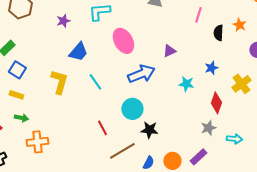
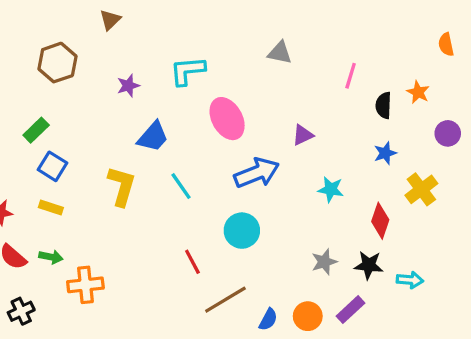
blue star: (211, 68) -> (385, 153), moved
green arrow: (21, 118) -> (51, 257), moved
gray star: (208, 128) -> (324, 262), moved
black star: (149, 130) -> (369, 265), moved

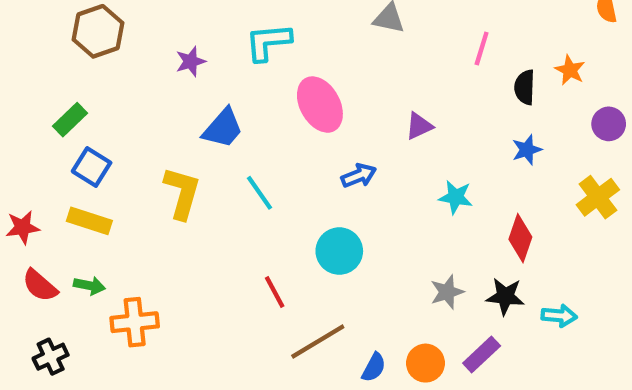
blue arrow: (257, 173) -> (359, 176), size x0.6
yellow cross: (421, 189) -> (598, 197), moved
yellow rectangle: (51, 207) -> (89, 221), size x1.4

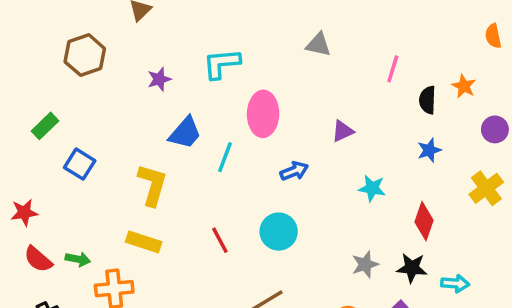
pink ellipse: (320, 105) -> (263, 114), turned 30
green rectangle: (70, 120) -> (45, 126), moved
cyan line: (260, 193) -> (225, 157), moved, turned 56
yellow rectangle: (89, 221) -> (144, 242), moved
red line: (275, 292) -> (220, 240), moved

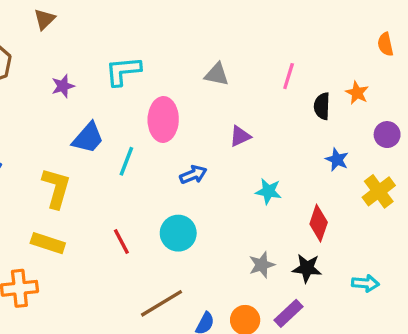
gray triangle: (318, 45) -> (217, 74), moved
blue star: (429, 150) -> (337, 160), moved, turned -30
cyan arrow: (455, 283) -> (365, 283), moved

